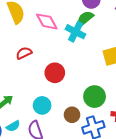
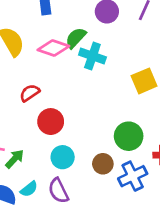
green semicircle: (85, 18) -> (76, 38), moved
pink diamond: (47, 21) -> (53, 48), turned -35
red circle: (55, 73) -> (51, 122), moved

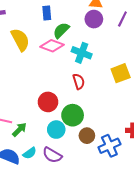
green semicircle: (76, 38) -> (61, 30), moved
red semicircle: (30, 93) -> (79, 81), moved, turned 105
green circle: (129, 136) -> (73, 115), moved
purple semicircle: (58, 191) -> (52, 155), turned -36

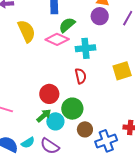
cyan cross: (82, 53) -> (85, 48), turned -30
green arrow: (19, 130) -> (44, 116), moved

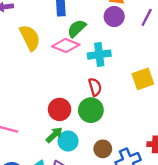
green circle: (72, 109) -> (91, 110), moved

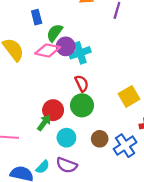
purple circle: (114, 17) -> (66, 46), moved
yellow square: (143, 79) -> (129, 96), moved
green arrow: (54, 135) -> (44, 123), moved

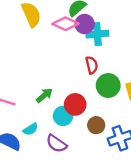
green circle: (82, 105) -> (108, 86), moved
red circle: (53, 110) -> (75, 104), moved
cyan semicircle: (43, 167) -> (31, 129), moved

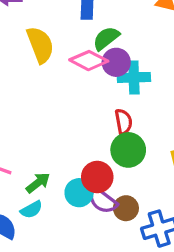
green circle: (108, 86) -> (128, 150), moved
green arrow: (44, 95) -> (38, 183), moved
purple semicircle: (56, 144) -> (102, 200), moved

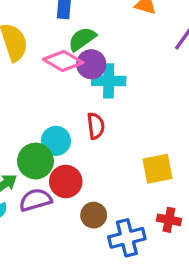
green circle: (128, 150) -> (35, 161), moved
cyan circle: (79, 193) -> (56, 141), moved
purple semicircle: (102, 200) -> (35, 200), moved, turned 124

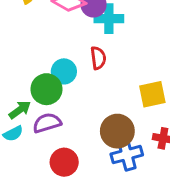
red circle: (66, 181) -> (64, 162), moved
brown circle: (94, 215) -> (117, 131), moved, size x1.5

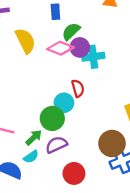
red semicircle: (98, 58) -> (78, 88), moved

